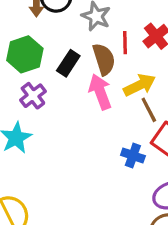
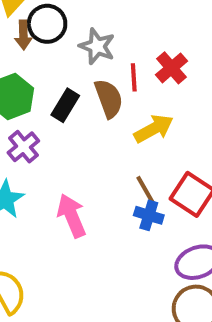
pink arrow: (100, 92) -> (72, 216), moved
brown line: (149, 110) -> (146, 191), moved

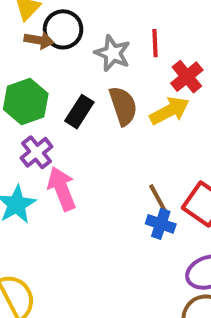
brown arrow: (23, 35) -> (39, 40), turned -80
red line: (134, 77) -> (155, 43), moved
yellow arrow: (154, 129) -> (169, 111), moved
pink arrow: (72, 216) -> (62, 189), moved

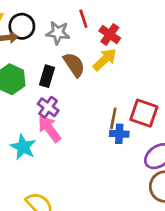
purple cross: (37, 152) -> (48, 107), moved
brown line: (158, 199) -> (113, 118), turned 55

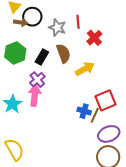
yellow arrow: (105, 60) -> (85, 69), moved
red square: (144, 113) -> (105, 100), turned 35
brown line: (113, 118) -> (95, 115), moved
pink arrow: (49, 129) -> (35, 95), turned 30

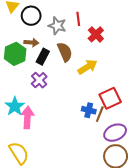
brown arrow: (21, 22) -> (31, 43), moved
pink arrow: (35, 95) -> (27, 117), moved

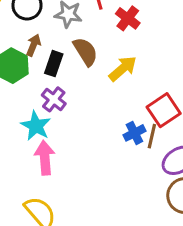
brown arrow: (31, 43) -> (34, 45), turned -64
cyan star: (15, 106) -> (36, 126), moved
blue cross: (89, 110) -> (134, 133), turned -32

